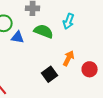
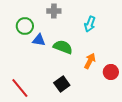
green semicircle: (44, 31) -> (63, 47), moved
black square: (50, 74) -> (62, 84), moved

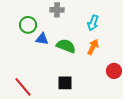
orange arrow: (90, 61) -> (93, 47), moved
black square: (62, 84) -> (65, 83), turned 35

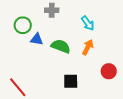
cyan arrow: (93, 23) -> (88, 23), turned -56
black square: (65, 83) -> (71, 81), moved

